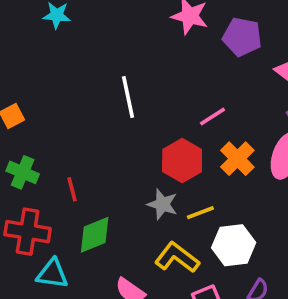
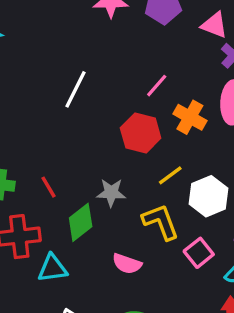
white line: (128, 97) -> (75, 89), turned 54
gray star: (162, 204) -> (111, 193), moved
yellow L-shape: (177, 258) -> (161, 222), turned 48

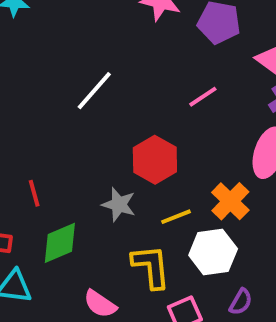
pink line: (157, 86) -> (203, 97), moved
orange cross: (190, 117) -> (230, 201), moved
gray star: (111, 193) -> (119, 205), moved

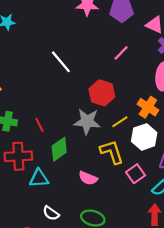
white line: (94, 91) -> (61, 62), turned -70
gray star: (119, 205) -> (87, 122), size x1.4

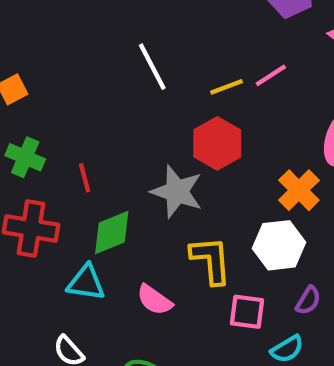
yellow line: (120, 122) -> (227, 87), moved
pink square: (136, 174) -> (247, 312), turned 30
cyan triangle: (39, 178) -> (86, 283), moved

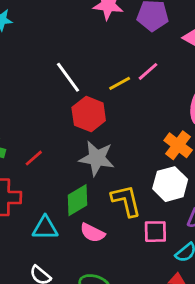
red hexagon: (217, 143) -> (89, 114), moved
red line: (85, 178) -> (34, 158), turned 72
green diamond: (112, 232) -> (77, 200), moved

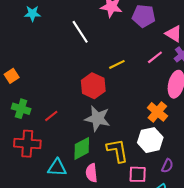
pink line: (148, 71) -> (155, 57), moved
white line: (68, 77) -> (80, 32), moved
pink semicircle: (92, 233) -> (91, 173), turned 54

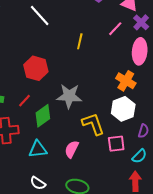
yellow line: (117, 64) -> (80, 41), turned -42
red hexagon: (93, 86) -> (36, 68), moved
green diamond: (82, 148) -> (43, 116), moved
pink semicircle: (91, 173) -> (72, 149), turned 42

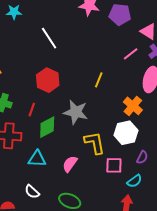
white line: (40, 15) -> (49, 38), moved
yellow line: (80, 41) -> (99, 80), moved
red line: (25, 101) -> (32, 110), turned -32

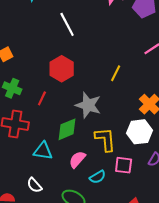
green diamond: (47, 127) -> (67, 129), moved
cyan semicircle: (134, 181) -> (98, 177), moved

